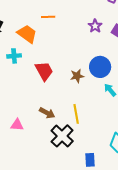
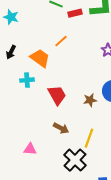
orange line: (48, 17) -> (61, 41), turned -40
brown arrow: (47, 113) -> (61, 128), moved
yellow line: (76, 114) -> (89, 138), turned 30

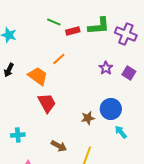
cyan cross: (27, 80) -> (18, 135), moved
red trapezoid: (57, 95) -> (47, 103), moved

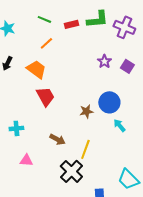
green line: (54, 22) -> (44, 19), moved
orange line: (59, 59) -> (46, 43), moved

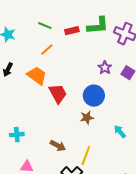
red trapezoid: (45, 96) -> (58, 94), moved
blue circle: (109, 102) -> (94, 96), moved

